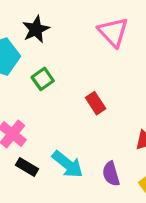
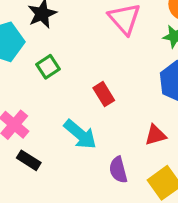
cyan arrow: (68, 164) -> (80, 134), moved

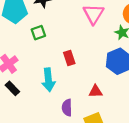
cyan arrow: (80, 134) -> (48, 80), turned 30

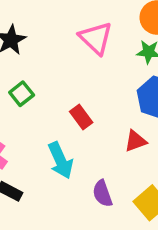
red triangle: (96, 91) -> (135, 141), moved

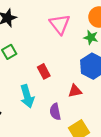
purple semicircle: (102, 193) -> (55, 112), moved

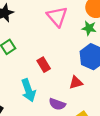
purple semicircle: (55, 112) -> (57, 104), turned -56

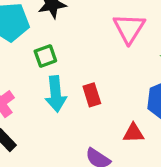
cyan arrow: (28, 90) -> (56, 94), moved

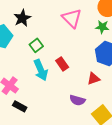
green square: (45, 56) -> (36, 45), moved

